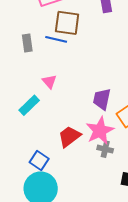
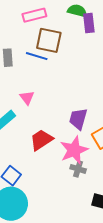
red trapezoid: (69, 136) -> (41, 140), moved

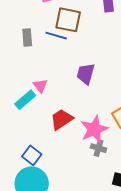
pink triangle: (27, 98) -> (40, 86), moved
purple trapezoid: (78, 119) -> (86, 74), moved

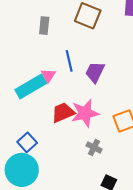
blue line: (56, 36) -> (69, 61), moved, turned 50
cyan rectangle: (25, 100) -> (31, 86), size x1.4
pink star: (94, 129) -> (85, 113), moved

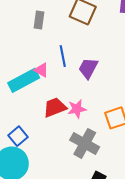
pink triangle: (48, 75) -> (41, 70), turned -35
pink star: (85, 113) -> (77, 109), size x0.7
gray cross: (94, 147) -> (85, 143), size x1.8

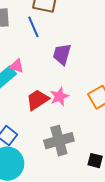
blue line: (63, 56) -> (33, 27), moved
gray cross: (85, 143) -> (59, 141), moved, turned -32

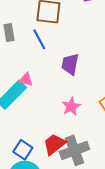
red trapezoid: (38, 100) -> (54, 144), moved

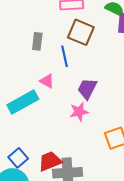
pink triangle: (26, 80) -> (47, 81), moved
pink star: (71, 106) -> (79, 112), moved

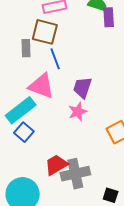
brown square: (81, 32) -> (45, 32), moved
pink triangle: (47, 81) -> (41, 86), size x1.8
blue square: (18, 158) -> (24, 132), moved

